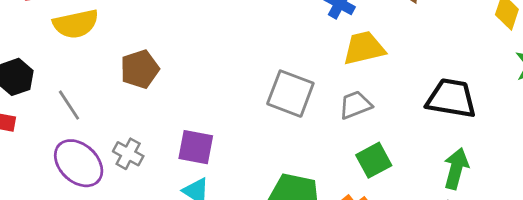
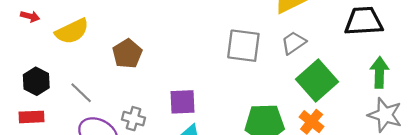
green square: (374, 160) -> (317, 81), size x1.5

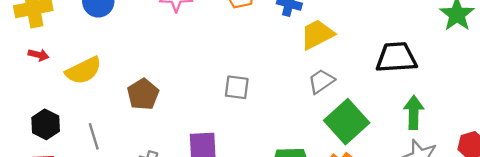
gray square: (243, 46) -> (237, 87), moved, size x0.7
gray line: (81, 93) -> (94, 136), turned 30

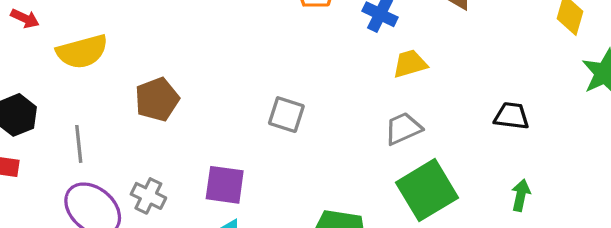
yellow trapezoid: (317, 34) -> (410, 64), size x0.7
black trapezoid: (396, 58) -> (512, 116), size x0.6
green arrow: (414, 112) -> (521, 195), size x0.7

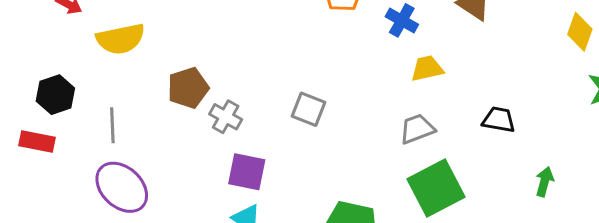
black trapezoid: (512, 116) -> (499, 120), moved
green arrow: (521, 195) -> (544, 182), moved
gray cross: (148, 196) -> (226, 117), moved

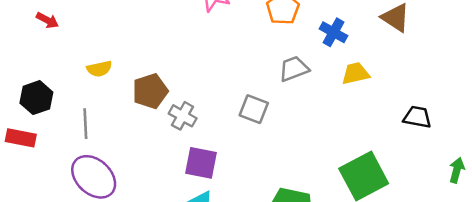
yellow semicircle: (121, 39) -> (99, 69), moved, size x0.6
gray trapezoid: (417, 129) -> (294, 69), moved

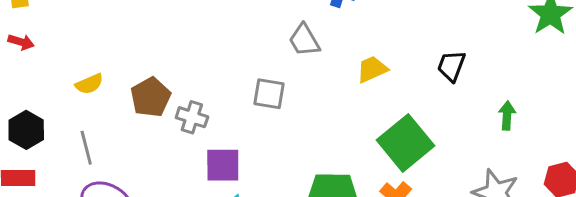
gray trapezoid: (294, 69) -> (304, 40), turned -88
yellow trapezoid: (355, 73) -> (372, 69), moved
black trapezoid: (417, 117) -> (451, 66), turned -68

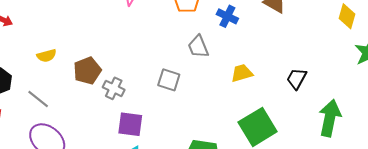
green arrow: (507, 116) -> (330, 118), size x1.8
gray line: (86, 148) -> (38, 99), turned -45

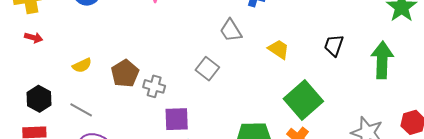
yellow trapezoid: (242, 73) -> (279, 49), turned 60
gray square: (169, 80) -> (207, 69), turned 30
green arrow: (330, 118) -> (382, 60), moved

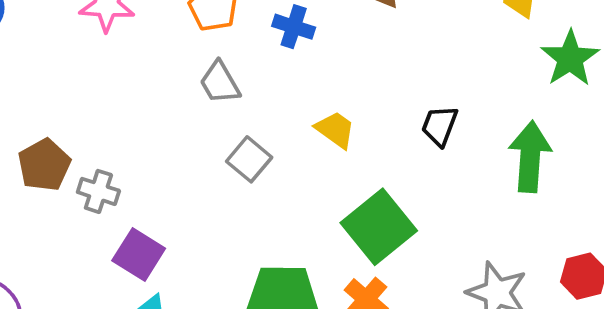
gray trapezoid: (231, 31) -> (220, 83), moved
gray square: (207, 69) -> (249, 159), moved
purple square: (177, 119) -> (139, 254), turned 32

